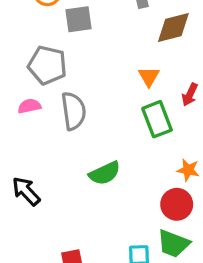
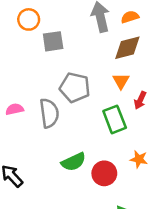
gray pentagon: (47, 65) -> (75, 87), moved
orange triangle: (149, 77) -> (121, 81), moved
red circle: (177, 204) -> (104, 173), moved

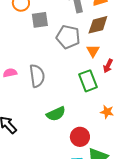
gray pentagon: (75, 87) -> (68, 37), moved
red circle: (104, 173) -> (80, 137), moved

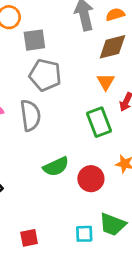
gray pentagon: (68, 37) -> (45, 75), moved
red circle: (80, 137) -> (91, 179), moved

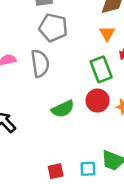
red circle: (91, 179) -> (98, 101), moved
red square: (29, 238) -> (56, 171), moved

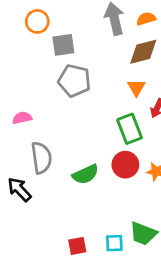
gray semicircle: (40, 63) -> (41, 158), moved

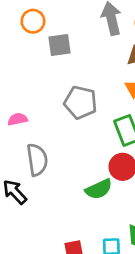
gray pentagon: (74, 81) -> (81, 102), moved
green semicircle: (85, 174) -> (99, 189), moved

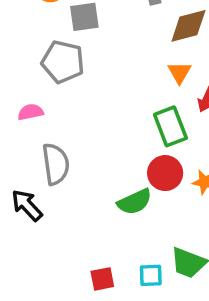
gray pentagon: (81, 102) -> (63, 62), moved

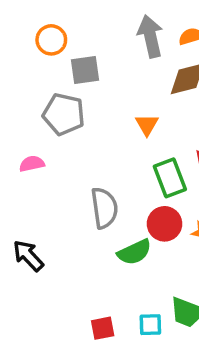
orange triangle: (179, 73) -> (147, 125), moved
gray semicircle: (56, 164) -> (104, 208), moved

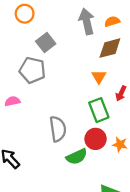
orange circle: (51, 40) -> (25, 14), moved
gray square: (85, 70) -> (46, 42), turned -30
orange triangle: (147, 125) -> (99, 77), moved

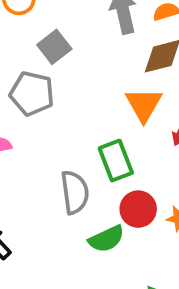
orange triangle: (99, 77) -> (144, 105), size x1.5
green rectangle: (99, 110) -> (116, 161), moved

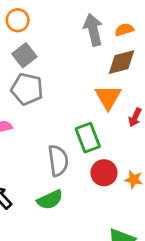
gray square: (54, 47) -> (24, 55), moved
green semicircle: (106, 239) -> (50, 200), moved

